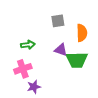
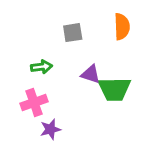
gray square: (58, 21) -> (73, 33), moved
orange semicircle: (82, 33) -> (122, 27), moved

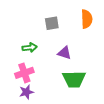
green trapezoid: (114, 89) -> (74, 79), moved
purple star: (50, 129) -> (26, 92), moved

